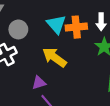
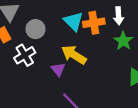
purple triangle: (39, 83) -> (58, 69), moved, turned -48

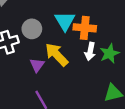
white arrow: (119, 16) -> (90, 51), moved
gray circle: (35, 29) -> (32, 29), moved

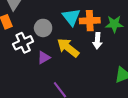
green star: (109, 54) -> (114, 24), moved, turned 30
purple triangle: (37, 65) -> (44, 57), moved, turned 32

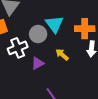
cyan triangle: (71, 17) -> (54, 24), moved
yellow arrow: (68, 48) -> (62, 55), size x0.6

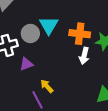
yellow arrow: (62, 55) -> (47, 86), moved

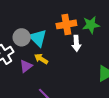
cyan triangle: (49, 25) -> (38, 38), moved
yellow arrow: (47, 86) -> (41, 59), moved

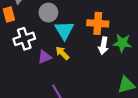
green star: (91, 25) -> (122, 43), moved
gray circle: (22, 37) -> (48, 13), moved

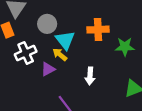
white arrow: (103, 46) -> (90, 76), moved
yellow arrow: (62, 53) -> (60, 55), moved

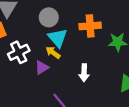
gray circle: (47, 24) -> (49, 17), moved

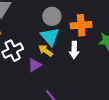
gray circle: (49, 17) -> (52, 16), moved
white arrow: (84, 73) -> (74, 50), moved

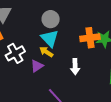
orange cross: (81, 25) -> (90, 38), moved
white arrow: (74, 50) -> (75, 67), moved

